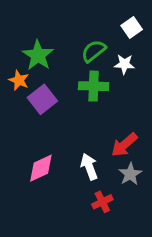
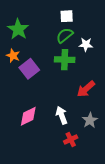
white square: (132, 27) -> (67, 16), moved, turned 32
green star: (38, 55) -> (18, 29), moved
red arrow: (124, 145) -> (86, 89), moved

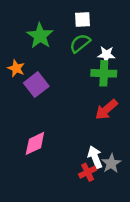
green star: (18, 29) -> (40, 36), moved
green cross: (65, 60) -> (104, 73), moved
white arrow: (62, 115) -> (95, 157), moved
gray star: (90, 120) -> (111, 163), moved

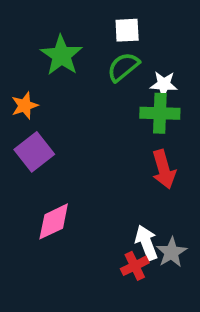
orange star: (16, 68) -> (25, 106), turned 30
purple square: (36, 85) -> (34, 152), moved
red arrow: (106, 110) -> (164, 169), turned -65

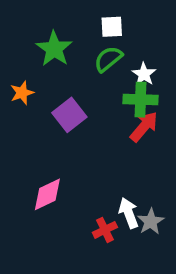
white star: (164, 84) -> (144, 74), turned 30
purple square: (34, 152) -> (69, 115), moved
red arrow: (164, 169) -> (144, 127), moved, turned -124
red cross: (135, 266) -> (105, 230), moved

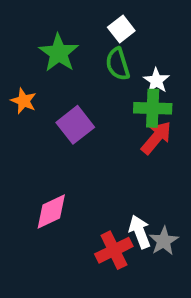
white square: (112, 27) -> (121, 29), turned -35
green semicircle: (108, 59) -> (118, 64), turned -68
orange star: (22, 93) -> (24, 101), turned -30
red cross: (105, 230) -> (114, 250), size x1.4

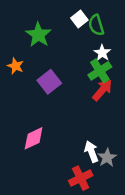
green semicircle: (118, 64) -> (96, 25), moved
green cross: (153, 108) -> (100, 71), turned -35
red cross: (114, 250) -> (81, 178), moved

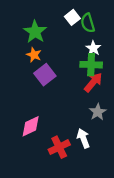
orange star: (16, 66) -> (34, 55), moved
green cross: (100, 71) -> (91, 65), turned 35
gray star: (107, 158) -> (98, 112), moved
red cross: (81, 178) -> (59, 147), moved

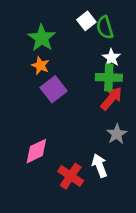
red cross: (59, 147) -> (71, 176), turned -30

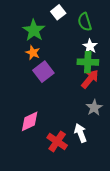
white square: (86, 21) -> (58, 12), moved

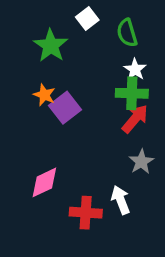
orange star: (33, 53) -> (44, 95), moved
red cross: (57, 141) -> (86, 213), turned -30

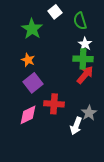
purple square: (65, 108) -> (33, 83), moved
gray star: (141, 162) -> (89, 113), moved
white arrow: (121, 200) -> (76, 126), turned -138
red cross: (86, 213) -> (54, 104), moved

